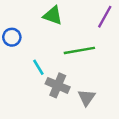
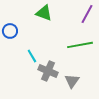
green line: (79, 50) -> (80, 45), moved

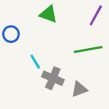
gray triangle: (72, 81) -> (79, 89), turned 35

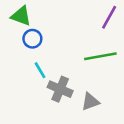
green triangle: (48, 14) -> (21, 16), moved
blue circle: (11, 34) -> (32, 39), moved

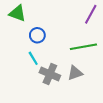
blue circle: (32, 39) -> (37, 35), moved
gray triangle: (90, 102) -> (75, 73), moved

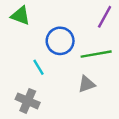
blue circle: (37, 35) -> (60, 41), moved, size x1.5
gray cross: (50, 74) -> (28, 101), moved

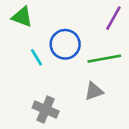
cyan line: (38, 67) -> (36, 57), moved
gray cross: (28, 101) -> (46, 109), moved

